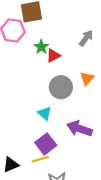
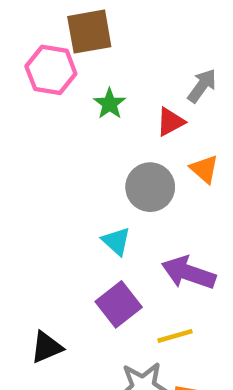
red triangle: (53, 56) -> (170, 122), moved
orange triangle: (87, 78) -> (204, 169), turned -32
yellow line: (40, 159) -> (175, 336), moved

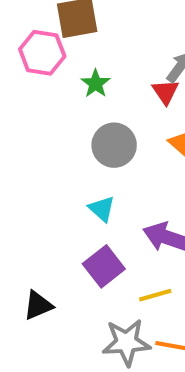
red triangle: (170, 122) -> (165, 92), moved, turned -36
gray circle: (150, 187) -> (114, 145), moved

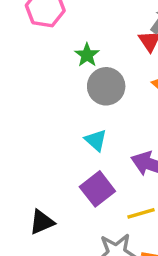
green star: (96, 84) -> (87, 55), moved

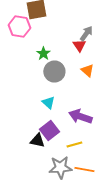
black triangle: (42, 222) -> (37, 140), moved, turned 35

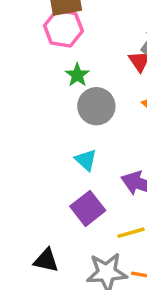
pink hexagon: (19, 26) -> (63, 28), moved
black triangle: (37, 140) -> (46, 260), moved

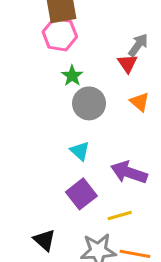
black triangle: (46, 260) -> (44, 240), turned 30

